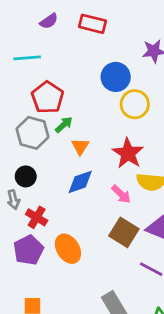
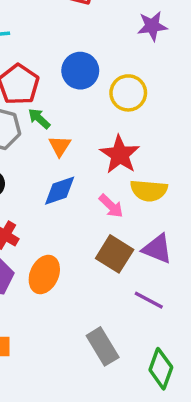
blue circle: (116, 77) -> (80, 71), moved
green arrow: (64, 125) -> (39, 119), turned -96
orange ellipse: (68, 249) -> (44, 275), turned 56

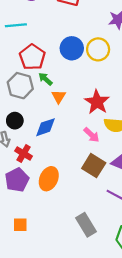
yellow circle: (128, 93) -> (98, 49), moved
blue diamond: (60, 191) -> (45, 127), moved

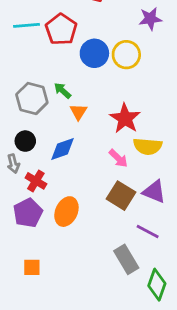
red pentagon: (32, 57) -> (61, 29), moved
gray rectangle: (86, 225) -> (126, 259), moved

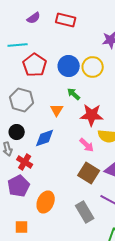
red pentagon: (61, 29) -> (35, 65), moved
green arrow: (62, 91) -> (74, 94), moved
red star: (125, 118) -> (92, 115), turned -30
orange ellipse: (66, 212) -> (46, 202), moved
gray rectangle: (126, 259) -> (85, 212), moved

